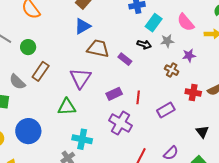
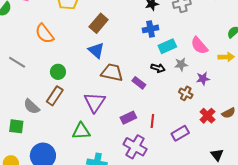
cyan rectangle: (154, 23) -> (167, 46), turned 30
blue triangle: (83, 26) -> (96, 50), turned -48
green circle: (28, 47) -> (58, 72), moved
red cross: (193, 93) -> (207, 116), turned 35

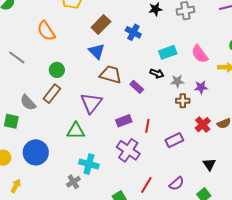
blue cross: (151, 29) -> (133, 32), moved, turned 35
gray star: (181, 64) -> (177, 81), moved
brown cross: (186, 93) -> (183, 101), turned -32

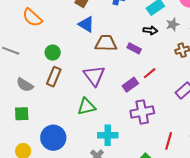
gray star: (177, 81) -> (173, 24), moved
gray semicircle: (28, 103) -> (25, 85), moved
red line: (147, 126) -> (150, 73), moved, turned 56
purple cross: (128, 150) -> (142, 112), turned -30

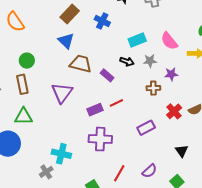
brown rectangle: (54, 77) -> (22, 84), turned -48
green triangle: (86, 107) -> (23, 116), moved

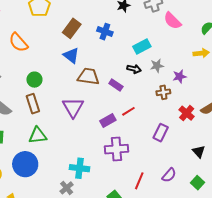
pink semicircle: (169, 41) -> (172, 21), moved
purple rectangle: (146, 128) -> (161, 133), turned -30

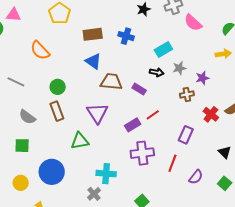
brown rectangle: (72, 28) -> (93, 34), turned 48
green triangle: (38, 135) -> (80, 141), moved
red line: (139, 181) -> (172, 163), moved

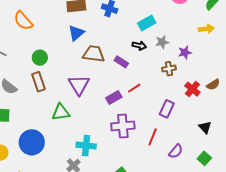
blue triangle: (93, 61) -> (76, 33), turned 42

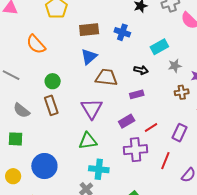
black arrow: (139, 46) -> (141, 70), moved
purple rectangle: (121, 62) -> (137, 94), moved, turned -48
red line: (134, 88) -> (151, 127), moved
green triangle: (61, 112) -> (88, 141), moved

